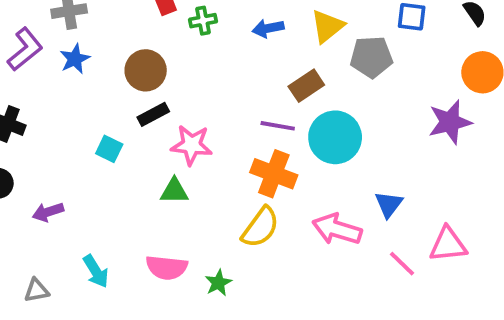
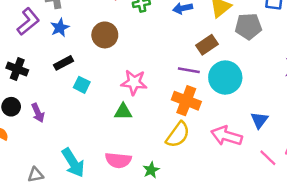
black rectangle: (153, 114) -> (63, 63), moved
purple arrow: (48, 212) -> (38, 113), moved, turned -96
cyan arrow: (96, 271) -> (73, 163), size x1.4

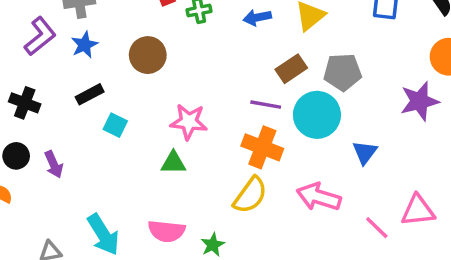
gray pentagon: (248, 26) -> (343, 72), moved
blue triangle: (259, 120) -> (365, 152), moved

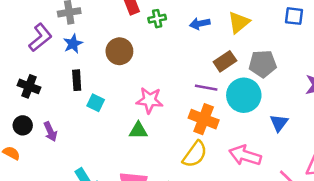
black rectangle: (90, 94) -> (77, 80), turned -66

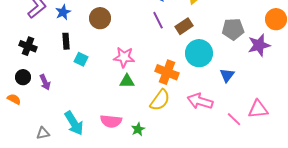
gray pentagon: (263, 64) -> (233, 29), moved
purple line: (206, 88) -> (158, 20), moved, turned 54
green triangle: (138, 130) -> (127, 81), moved

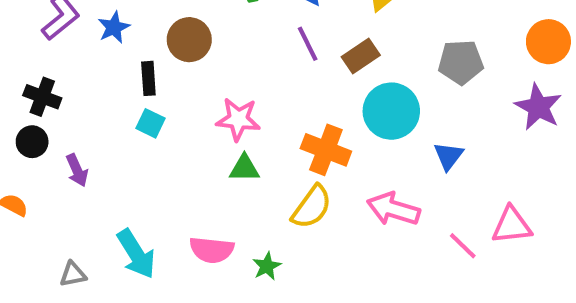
black rectangle: (66, 41) -> (148, 78), moved
purple star: (259, 45) -> (538, 107), moved, turned -30
black circle: (23, 77) -> (32, 142), moved

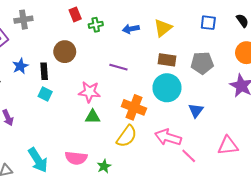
blue star: (114, 27) -> (20, 66), moved
purple line: (308, 44) -> (118, 67), moved, turned -48
brown rectangle: (361, 56) -> (167, 60), moved, turned 42
pink line: (463, 246) -> (189, 156), moved

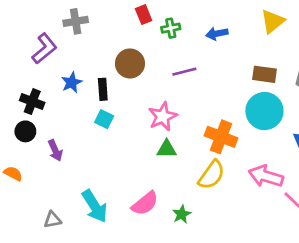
yellow triangle: (163, 28) -> (273, 21), moved
purple line: (118, 67) -> (184, 72), moved, turned -30
pink star: (90, 92) -> (163, 116), turned -30
pink semicircle: (76, 158) -> (145, 203), turned -45

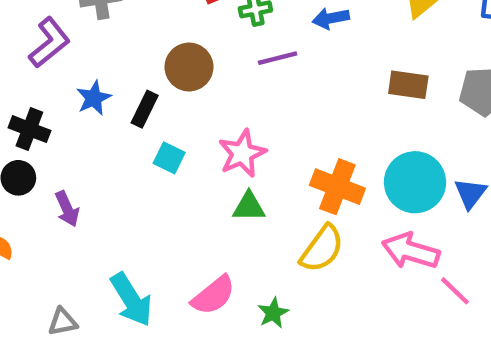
purple line: (184, 72) -> (278, 58), moved
black rectangle: (103, 89) -> (145, 109), turned 30
cyan circle: (264, 111) -> (415, 182), moved
cyan square: (104, 119) -> (169, 158), moved

